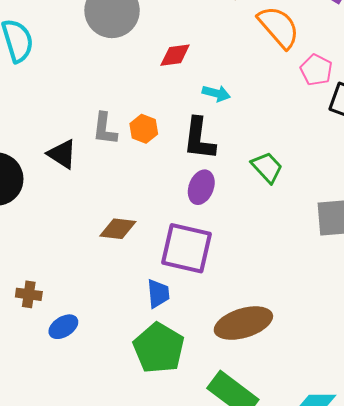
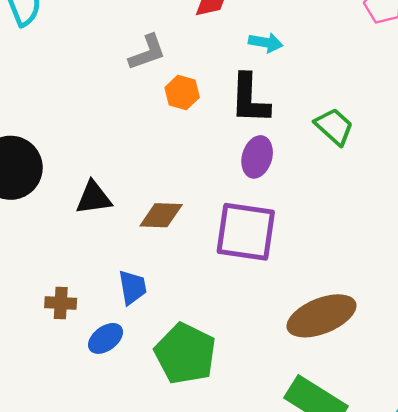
gray L-shape: (105, 129) -> (147, 52), moved, turned -112
black triangle: (62, 154) -> (94, 198), moved, turned -36
blue trapezoid: (158, 294) -> (132, 287), moved
green pentagon: (159, 348) -> (185, 354), moved

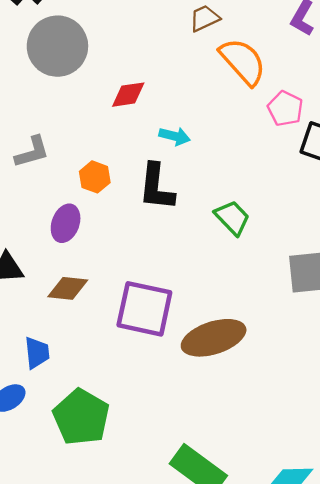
gray L-shape: (147, 52) -> (32, 152), moved
purple ellipse: (257, 157) -> (66, 223), moved
brown ellipse: (321, 316) -> (214, 338), moved

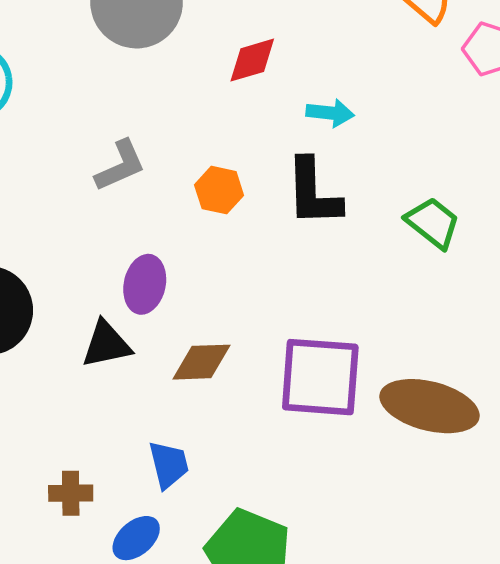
purple ellipse: (66, 223) -> (145, 284), moved
brown ellipse: (214, 338) -> (430, 406), turned 40

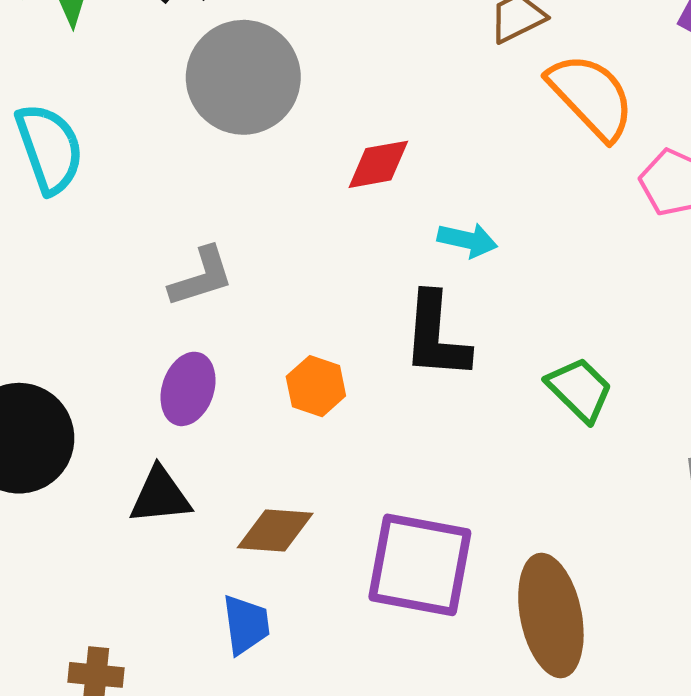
orange hexagon: (219, 190) -> (316, 386), moved
purple ellipse: (145, 284) -> (188, 389), moved
brown ellipse: (430, 406) -> (551, 615), turned 58
blue trapezoid: (169, 465) -> (246, 625), moved

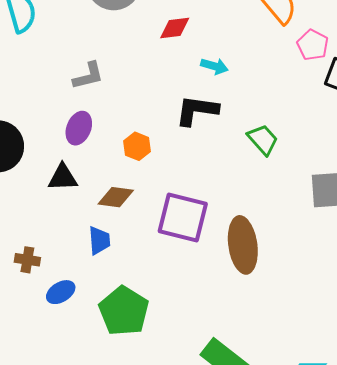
black L-shape: (436, 336) -> (197, 110), turned 90
orange hexagon: (316, 386) -> (137, 146), moved

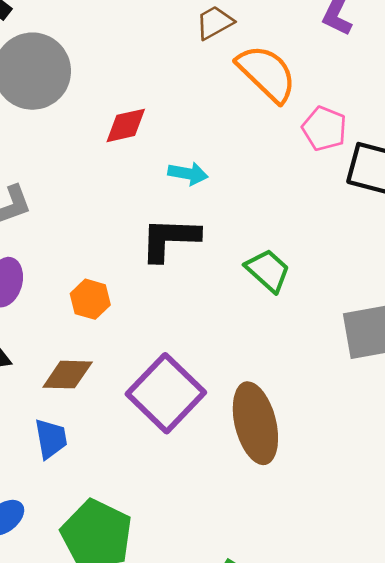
purple square: (183, 217) -> (166, 393), turned 36

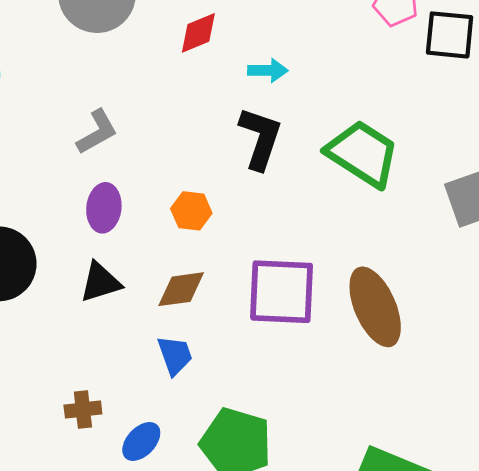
black L-shape: (170, 239) -> (260, 138), turned 116
green trapezoid: (268, 271) -> (363, 154), size x1.6
purple square: (166, 393) -> (282, 292), turned -32

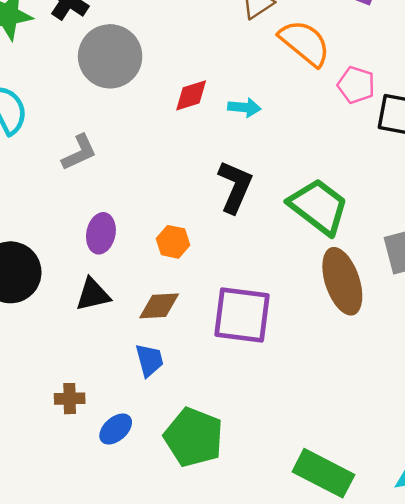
cyan arrow: (268, 70) -> (244, 107), moved
gray L-shape: (97, 132) -> (79, 152), moved
brown ellipse: (375, 307) -> (342, 281), moved

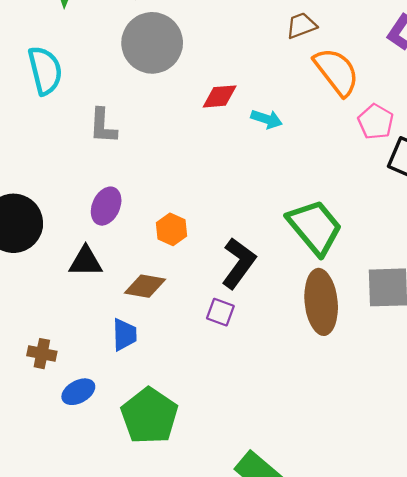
gray L-shape: (79, 152) -> (103, 126), turned 105
black L-shape: (235, 187) -> (239, 263), moved
purple square: (242, 315) -> (220, 312), size x0.5

